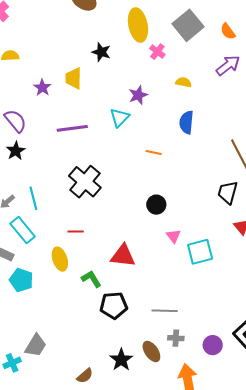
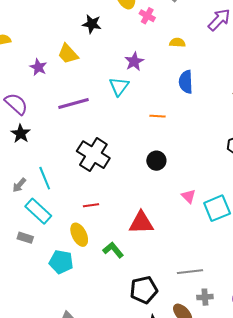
yellow trapezoid: (74, 78) -> (68, 54), turned -35
black circle: (156, 205) -> (156, 161), moved
cyan pentagon: (21, 280) -> (61, 262), moved
black pentagon: (114, 305) -> (144, 290), moved

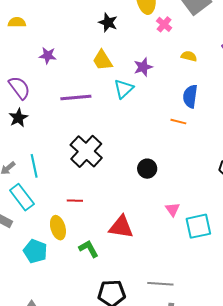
yellow trapezoid: (68, 54) -> (102, 60), moved
purple star: (38, 67) -> (48, 56), turned -30
orange line: (157, 116) -> (178, 122), moved

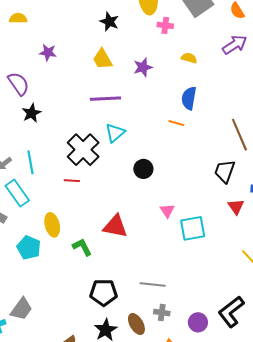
pink cross: (164, 24) -> (165, 25), turned -35
cyan triangle: (124, 89) -> (115, 133), moved
purple line: (76, 98) -> (105, 99), moved
black star: (18, 118) -> (32, 113), moved
red line: (75, 201) -> (72, 181), moved

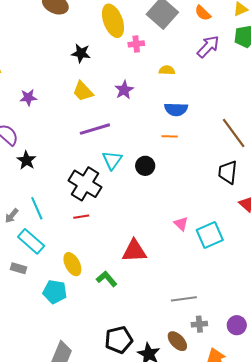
blue semicircle: (189, 98) -> (176, 109), turned -85
black circle: (143, 169) -> (145, 166), moved
black pentagon: (104, 292) -> (119, 340), moved

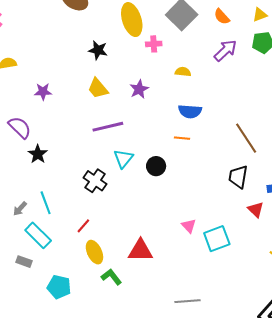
black cross: (85, 184) -> (95, 181), size x0.7
red line: (81, 217) -> (83, 226), moved, turned -42
yellow ellipse: (72, 264) -> (94, 252), moved

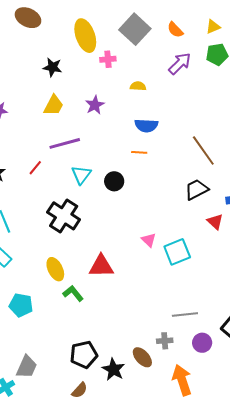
yellow trapezoid: (98, 88) -> (54, 105), turned -110
black trapezoid: (238, 177) -> (197, 189), turned 55
black cross: (95, 181) -> (64, 216), moved, size x1.4
red line: (83, 226) -> (35, 168), moved
gray line: (188, 301) -> (185, 314), moved

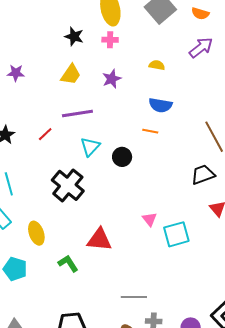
orange semicircle: (175, 30) -> (200, 14), turned -36
pink cross: (108, 59) -> (110, 40), moved
yellow ellipse: (55, 269) -> (36, 233), moved
gray line: (185, 314) -> (134, 297), moved

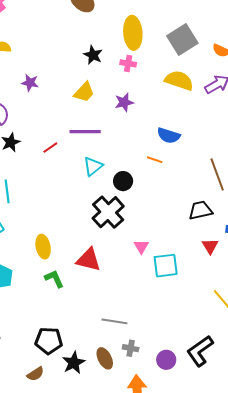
yellow semicircle: (157, 65) -> (179, 80), moved, size x1.8
black cross: (68, 185) -> (108, 212), moved
yellow ellipse: (36, 233) -> (43, 247), moved

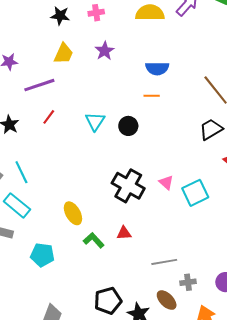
purple line: (85, 132) -> (39, 85), moved
black cross: (108, 212) -> (128, 186), moved
red triangle: (89, 260) -> (124, 233), moved, size x0.6

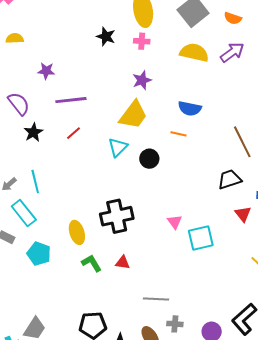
yellow trapezoid: (63, 54) -> (133, 115), moved, size x1.4
black cross: (128, 186) -> (117, 216), moved, turned 36
cyan pentagon: (42, 255) -> (39, 254), moved

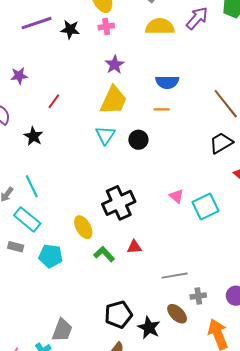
purple line: (71, 100) -> (37, 23), moved
black star: (33, 132) -> (33, 136), moved
red line: (73, 133) -> (54, 101), moved

